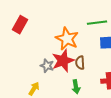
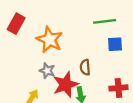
orange star: (67, 39) -> (49, 40), moved
red star: (63, 61) -> (66, 85), moved

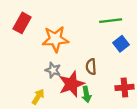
orange star: (49, 40) -> (55, 39), turned -30
blue square: (115, 44) -> (121, 44), turned -35

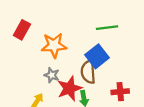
blue square: (121, 44) -> (97, 56), moved, size x1.5
brown semicircle: (91, 67) -> (88, 72), size x1.5

